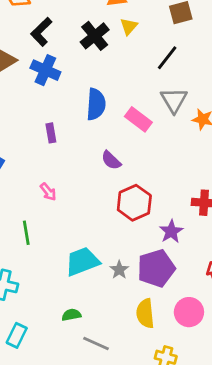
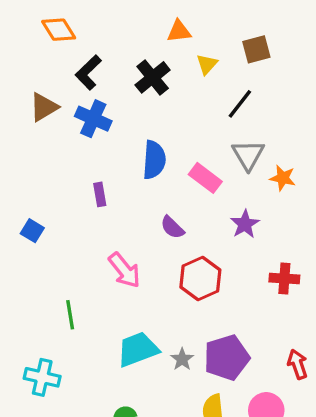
yellow triangle: (129, 26) -> (207, 64), moved
pink arrow: (48, 192) -> (125, 270), moved, size x1.6
purple star: (171, 231) -> (245, 224), moved

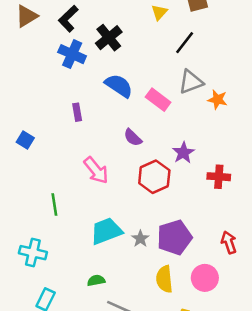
black cross: (153, 77) -> (109, 38), moved
brown triangle: (44, 107) -> (27, 16), moved
gray triangle: (248, 155) -> (191, 82), turned 40
blue semicircle: (154, 160) -> (119, 86), turned -60
purple star: (245, 224) -> (183, 153), moved

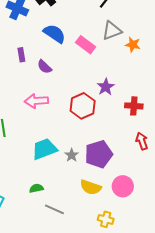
purple semicircle: (133, 138) -> (44, 67), moved
pink arrow: (96, 170) -> (36, 101), turned 125
red arrow: (229, 242) -> (142, 141), moved
yellow semicircle: (164, 279) -> (91, 187), turned -65

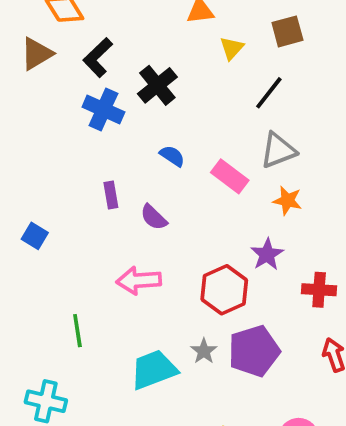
blue semicircle: (54, 34) -> (172, 156), size x0.6
orange star: (133, 45) -> (287, 201), moved
purple pentagon: (99, 154) -> (254, 351), moved
gray star: (72, 155) -> (204, 351), moved

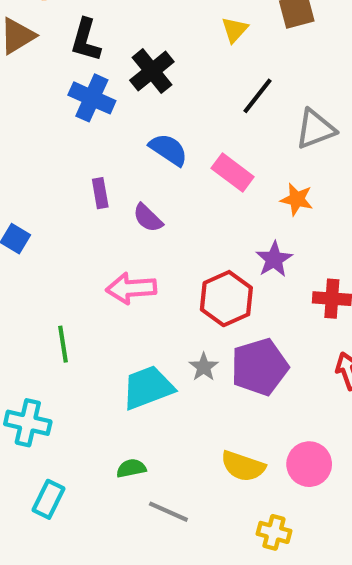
black L-shape: (98, 57) -> (86, 40), turned -30
black line: (269, 93) -> (257, 96), moved
gray triangle: (278, 150) -> (315, 129), moved
blue semicircle: (172, 156) -> (168, 150), size x1.4

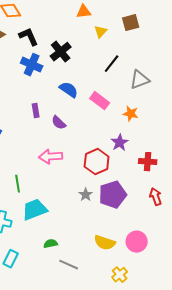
black L-shape: (86, 40) -> (29, 37), turned 140
cyan trapezoid: (148, 388) -> (35, 210), moved
yellow cross: (274, 532) -> (120, 275), turned 35

